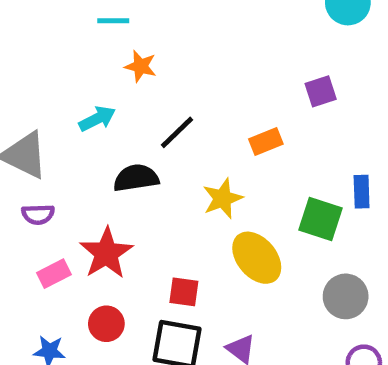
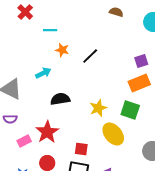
black line: (177, 132) -> (90, 56), moved
orange rectangle: (266, 141) -> (139, 83), moved, size x1.5
purple semicircle: (38, 214) -> (10, 119), moved
green square: (321, 219) -> (130, 110), moved

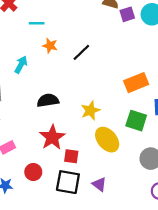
purple square: (141, 61) -> (127, 14), moved
cyan arrow: (43, 73) -> (21, 65), moved, turned -35
green square: (130, 110) -> (136, 121), moved
red star: (47, 132) -> (52, 137), moved

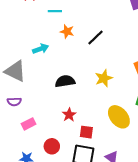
cyan arrow: (21, 65) -> (41, 49), turned 42
yellow star: (90, 110) -> (104, 78), moved
red star: (52, 137) -> (69, 115), size x0.6

